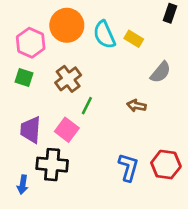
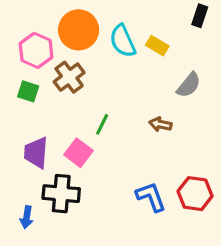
brown cross: (68, 79) -> (69, 77), moved
blue L-shape: (128, 167) -> (151, 197), turned -36

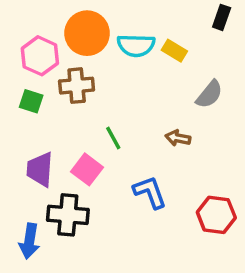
cyan semicircle: (123, 41) -> (136, 45), turned -64
brown cross: (69, 77) -> (77, 86), turned 32
green line: (102, 124) -> (113, 138), turned -55
blue L-shape: (151, 197) -> (150, 192), moved
blue arrow: (27, 217) -> (29, 241), size x1.4

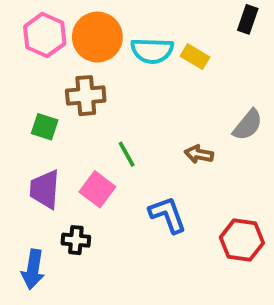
pink hexagon: (40, 56) -> (45, 35), moved
gray semicircle: (209, 94) -> (248, 125), moved
green square: (31, 101) -> (45, 127), moved
black cross: (68, 215) -> (76, 240), size x0.6

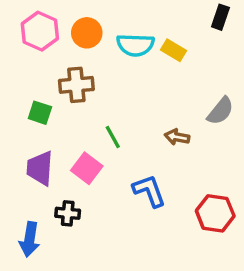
orange circle: (97, 37) -> (87, 33), size x0.7

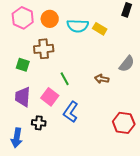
blue L-shape: (149, 191) -> (71, 112), moved, turned -125

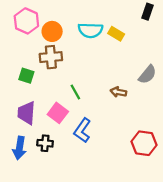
orange circle: (50, 19) -> (52, 31), moved
blue arrow: (17, 138) -> (19, 148), moved

